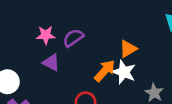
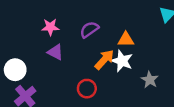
purple semicircle: (73, 38) -> (89, 30), moved
orange triangle: (128, 49) -> (126, 40), turned 30

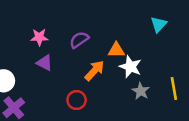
white star: (122, 61) -> (130, 67), moved

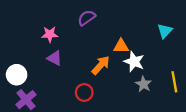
cyan triangle: (159, 24) -> (165, 31), moved
purple semicircle: (79, 40) -> (87, 18), moved

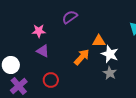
gray star: (144, 84) -> (110, 73), moved
red circle: (84, 92) -> (51, 80), moved

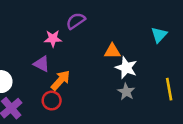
pink star: (39, 31) -> (53, 39), moved
orange arrow: (82, 57) -> (60, 80), moved

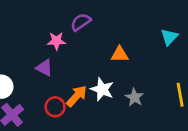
white star: (126, 68) -> (102, 89), moved
orange arrow: (60, 80) -> (77, 96), moved

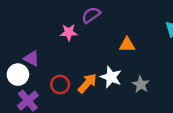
purple triangle: (44, 68) -> (32, 58), moved
red circle: (55, 107) -> (60, 84), moved

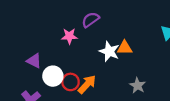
white circle: (18, 75) -> (53, 76), moved
white star: (111, 77) -> (109, 51), moved
red circle: (60, 84) -> (71, 82), moved

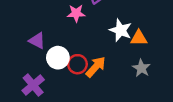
orange triangle: (125, 48) -> (139, 38), moved
gray star: (138, 85) -> (141, 68), moved

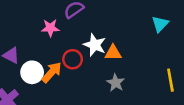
red circle: (77, 64) -> (73, 59), moved
orange arrow: (96, 67) -> (52, 72), moved

